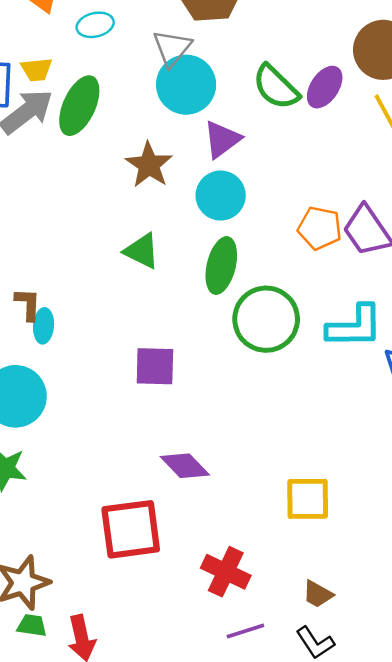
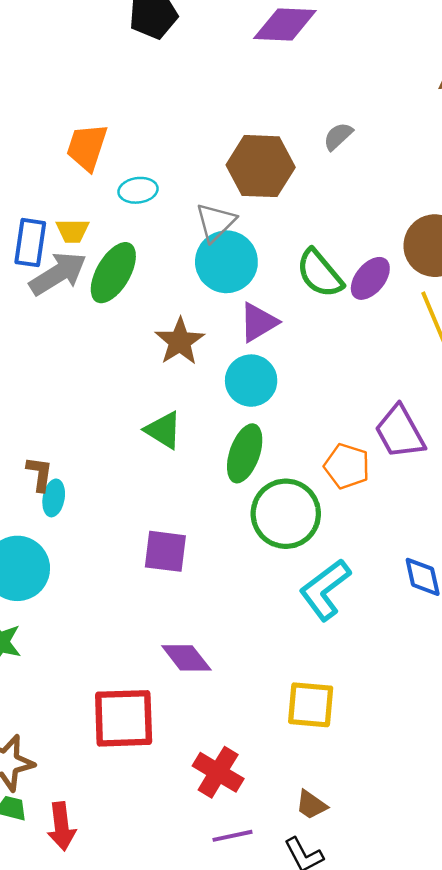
orange pentagon: (320, 228) -> (347, 466), moved
cyan L-shape: (355, 326) -> (325, 590), moved, turned 138

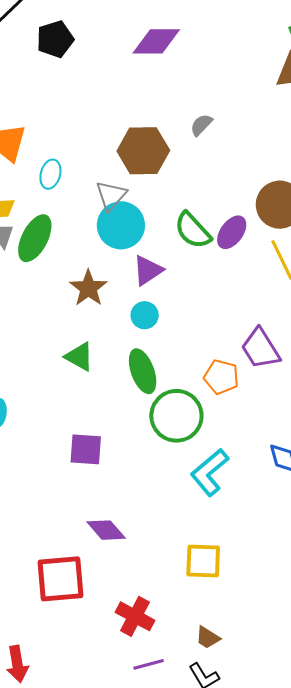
cyan ellipse: (138, 190) -> (50, 174), turned -64
cyan circle: (251, 381) -> (145, 315), size x0.7
green ellipse: (245, 453) -> (143, 371), turned -36

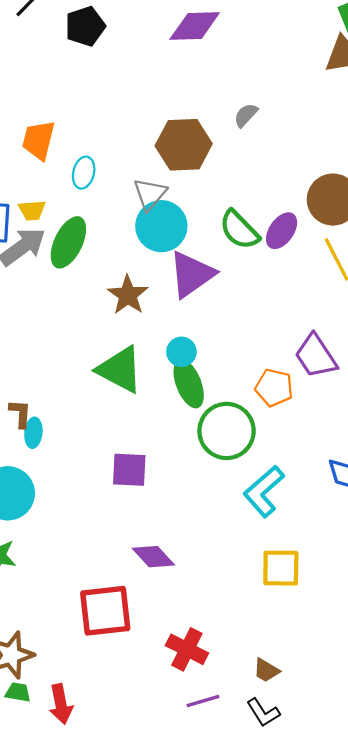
purple triangle: (148, 270) -> (192, 274), size x1.4
cyan circle: (145, 315) -> (181, 352), moved
green triangle: (79, 357) -> (120, 370), size x1.5
yellow square: (203, 561) -> (281, 568), moved

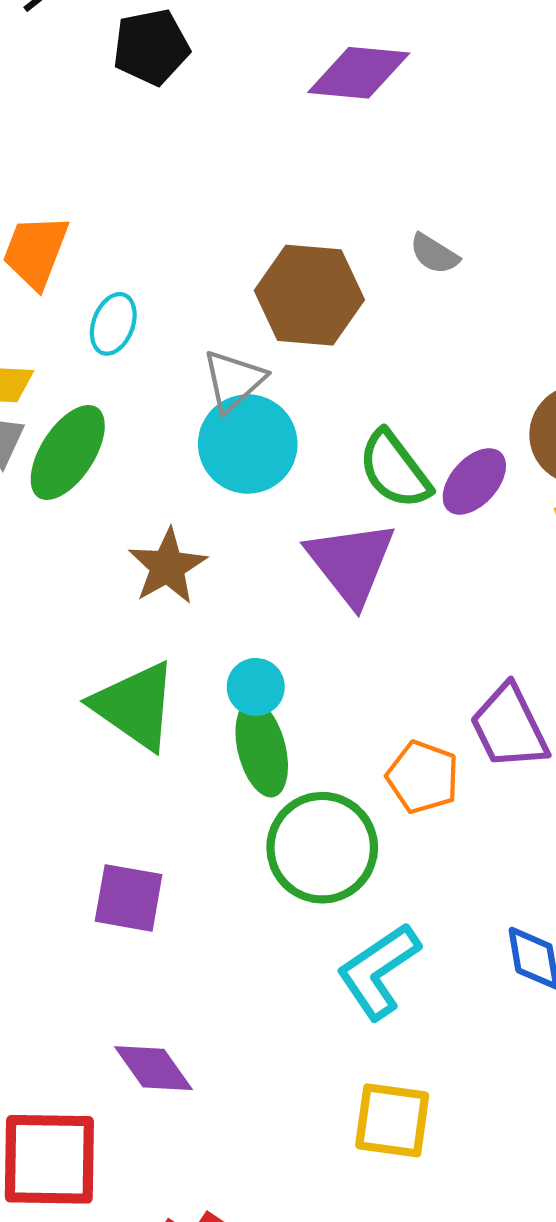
gray semicircle: (246, 115) -> (434, 254), turned -108
purple triangle: (192, 274) -> (351, 563), moved, turned -40

